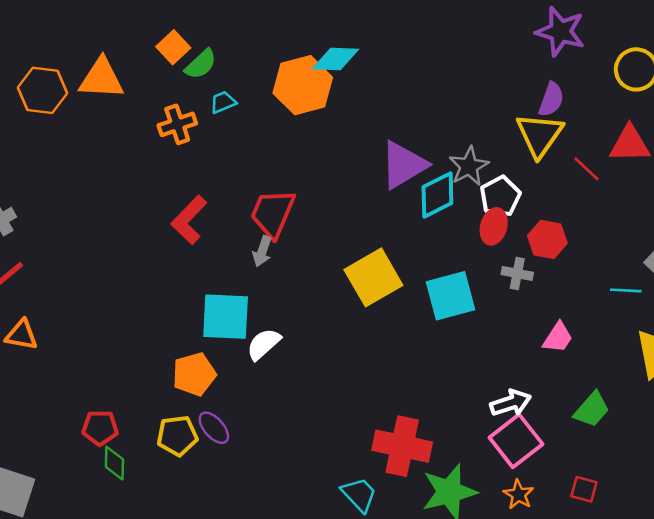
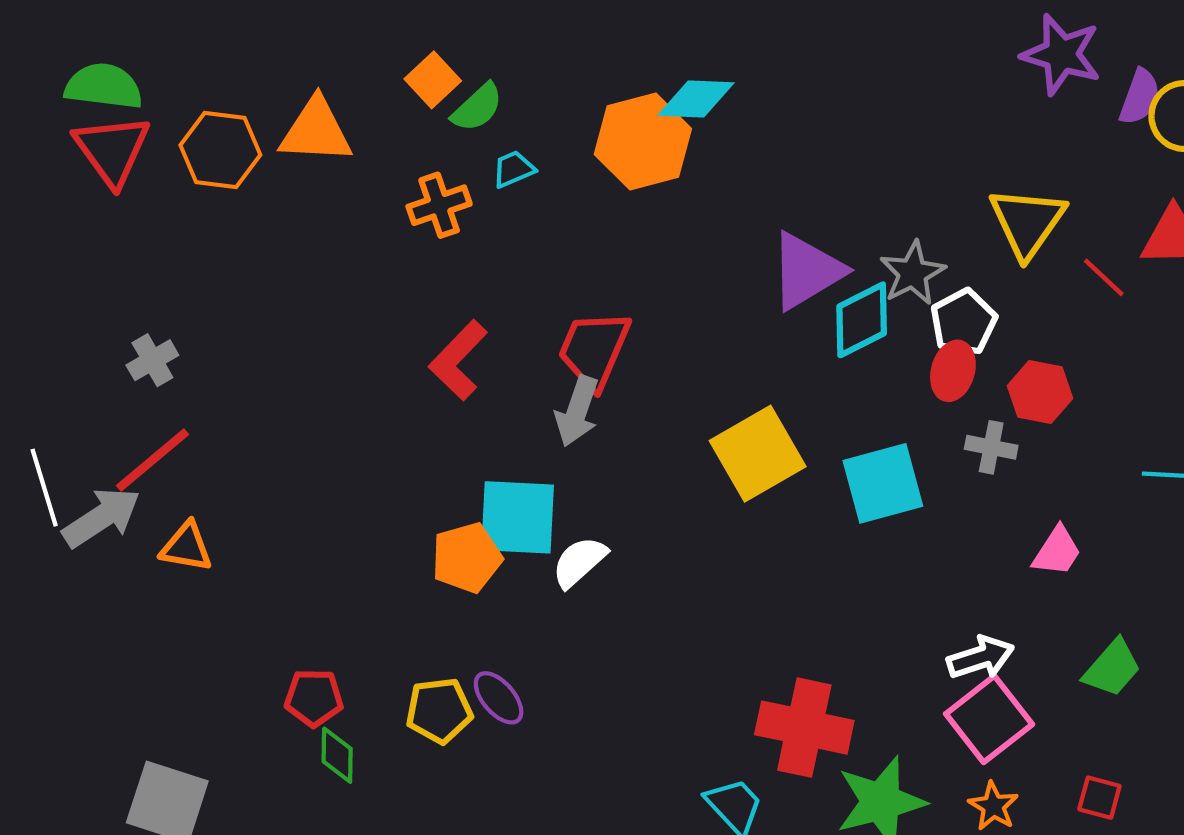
purple semicircle: (551, 100) -> (1140, 97), moved
gray arrow: (262, 251) -> (577, 411), size x1.4
orange pentagon: (194, 374) -> (467, 558), moved

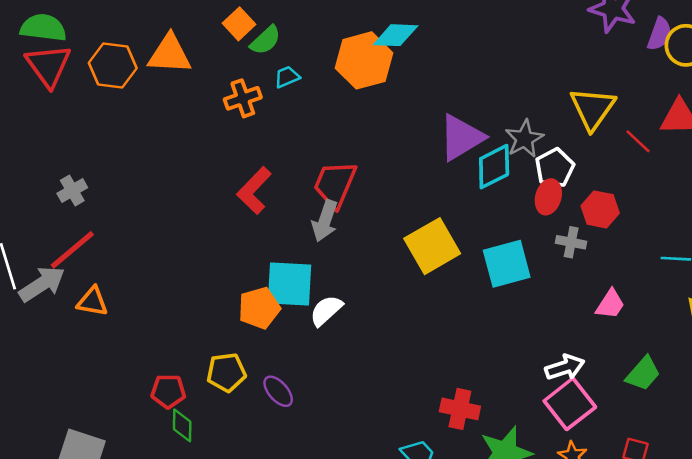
yellow pentagon: (439, 711) -> (226, 372), moved
red cross: (804, 728) -> (460, 409), size x0.7

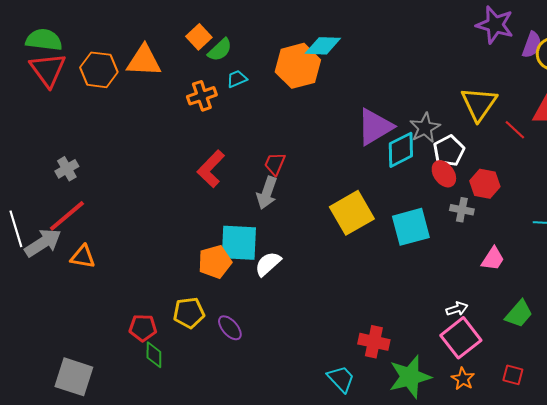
red trapezoid: (335, 184) -> (275, 164), size x0.6
red ellipse: (548, 197) -> (444, 174), turned -52
white arrow: (565, 367) -> (457, 309), size x0.7

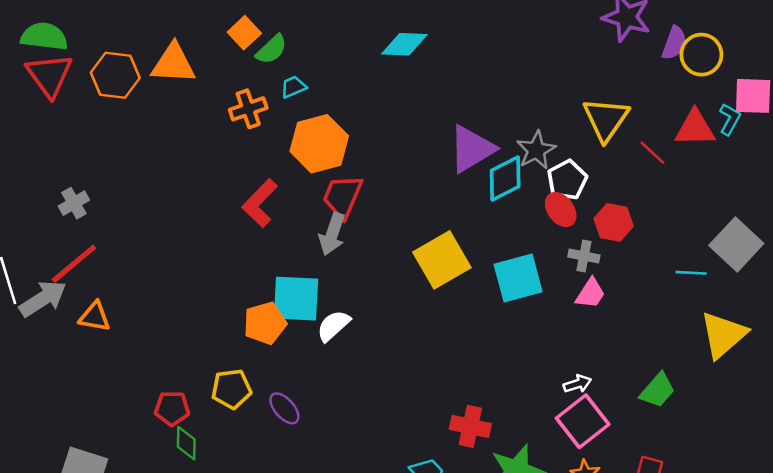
orange hexagon: (298, 66) -> (319, 144), moved
red trapezoid: (275, 164) -> (342, 197), size x1.5
pink trapezoid: (493, 259) -> (590, 293), moved

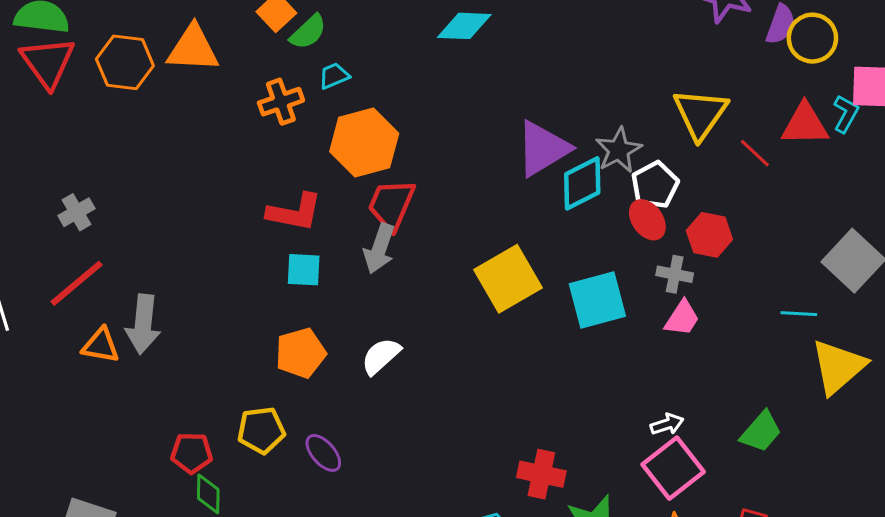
red L-shape: (260, 203) -> (295, 212), turned -123
cyan line: (691, 273) -> (799, 314), moved
gray arrow: (43, 299) -> (143, 324), moved, turned 129
cyan square: (296, 299) -> (304, 270), moved, size x0.6

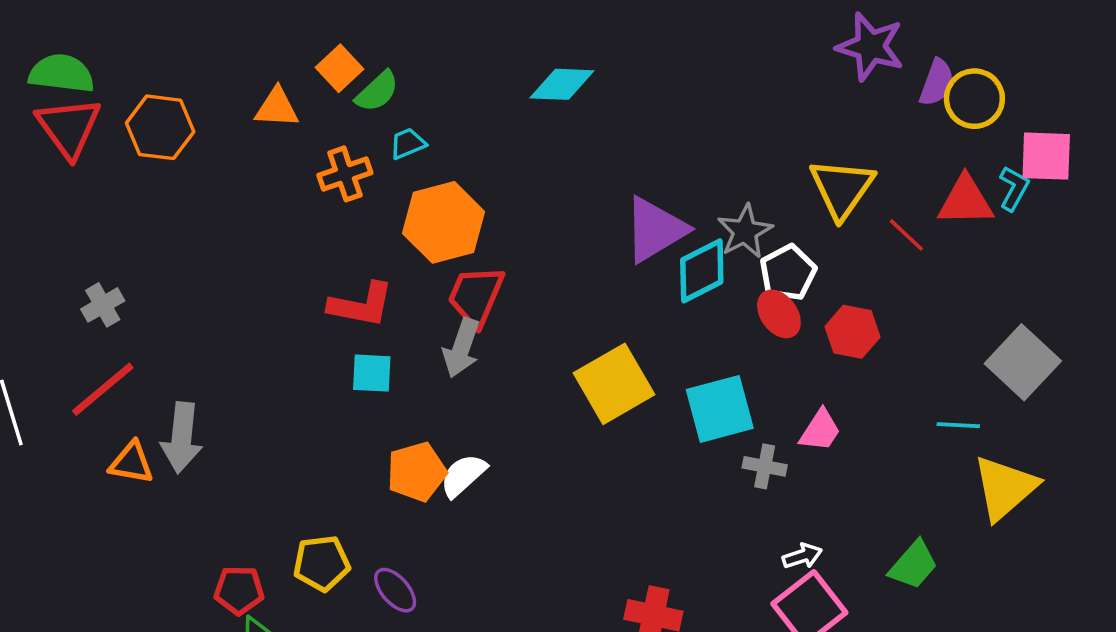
orange triangle: (193, 49) -> (277, 108), moved, size x0.7
gray cross: (675, 274) -> (765, 466), moved
orange pentagon: (301, 353) -> (417, 472), moved

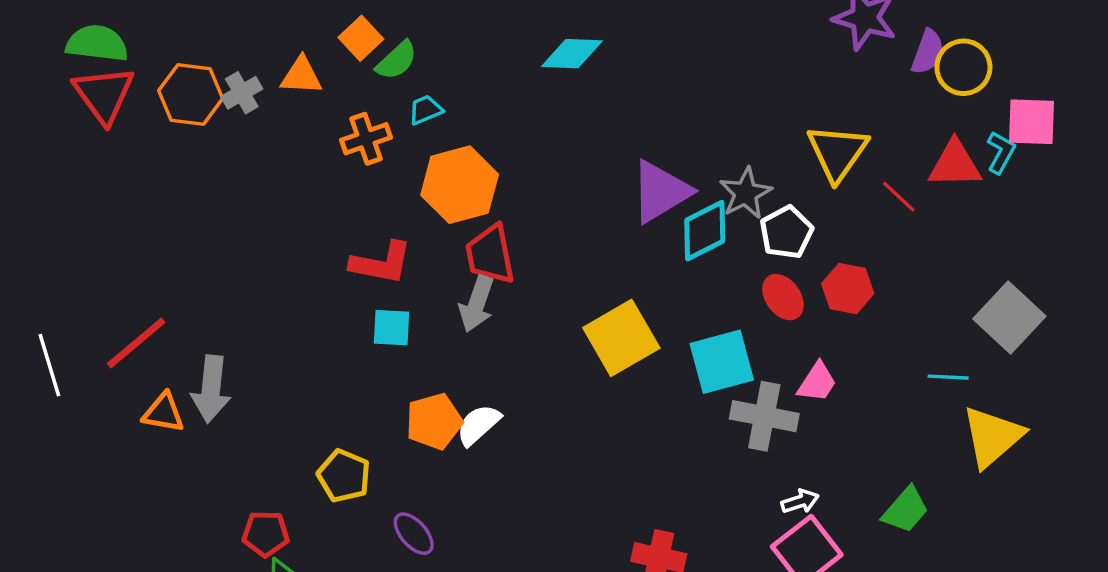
red trapezoid: (476, 296) -> (490, 254), turned -34
gray cross: (103, 305) -> (242, 93), moved
red ellipse: (779, 314) -> (783, 297), moved
gray cross: (765, 466) -> (764, 416), size x1.6
yellow pentagon: (322, 563) -> (344, 476), moved, turned 30

